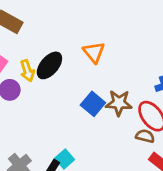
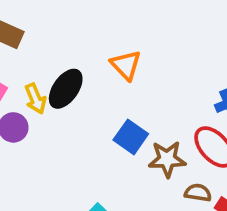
brown star: (119, 103) -> (167, 159), moved
brown semicircle: (145, 136) -> (198, 193), moved

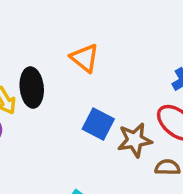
black ellipse: (66, 89) -> (32, 88), turned -33

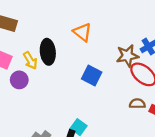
brown star: (135, 140) -> (127, 56), moved

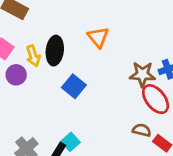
blue square: (92, 76) -> (74, 86), moved

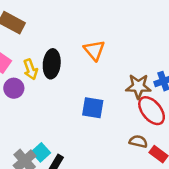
blue square: (74, 86) -> (93, 108), moved, turned -30
cyan square: (71, 142) -> (41, 152), moved

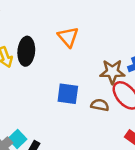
brown semicircle: (138, 141) -> (100, 105), moved

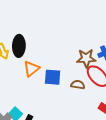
orange triangle: (68, 37) -> (31, 69), moved, turned 36

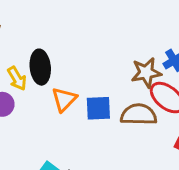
brown semicircle: (78, 85) -> (139, 115), size x1.6

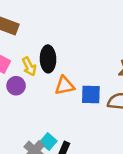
orange triangle: (64, 99) -> (65, 86), turned 30

